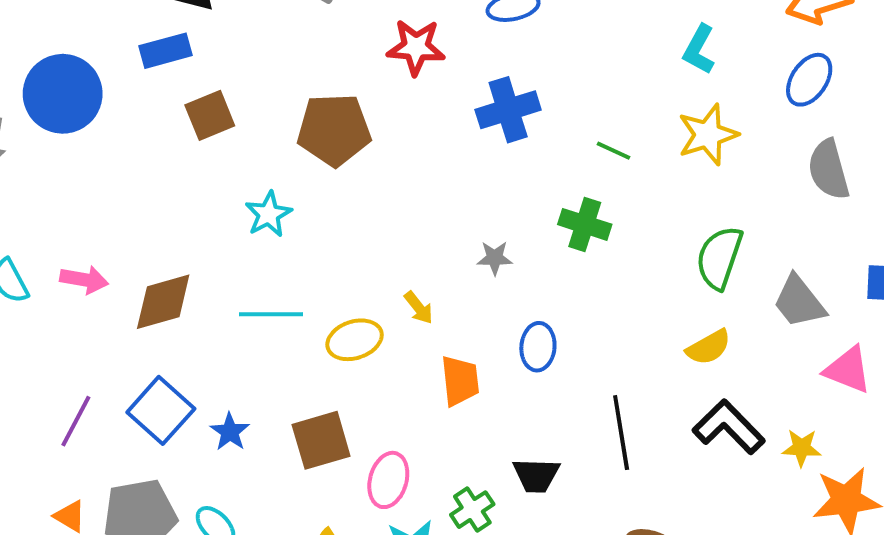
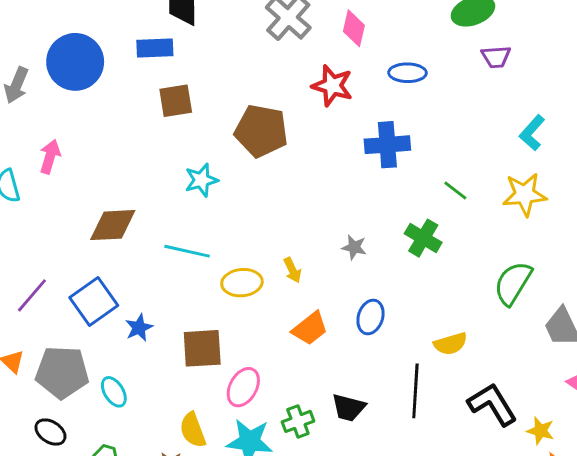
pink arrow: (84, 280) -> (50, 157), moved, turned -96
yellow semicircle: (709, 347) -> (451, 344), moved
orange trapezoid: (460, 381) -> (310, 328), turned 45

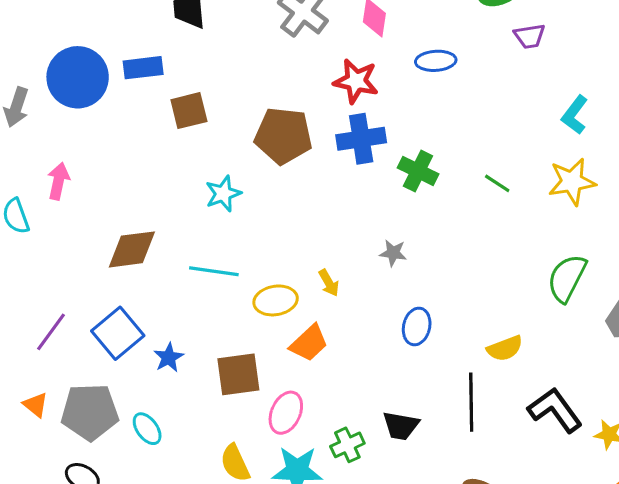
blue rectangle: (155, 48) -> (143, 68), moved
blue cross: (387, 145) -> (361, 139), moved
green cross: (423, 238) -> (418, 171), moved
orange trapezoid: (310, 328) -> (309, 343), moved

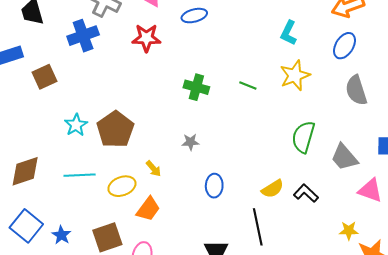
brown pentagon: (283, 136) -> (115, 129), moved, turned -30
blue cross: (361, 139) -> (83, 36), moved
black L-shape: (555, 410) -> (306, 193), moved, size x0.7

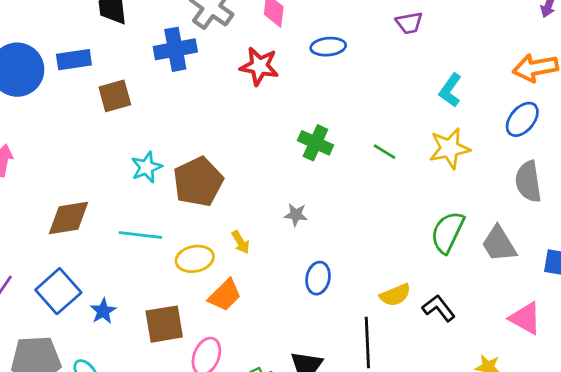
gray trapezoid: (344, 157) -> (499, 244), moved

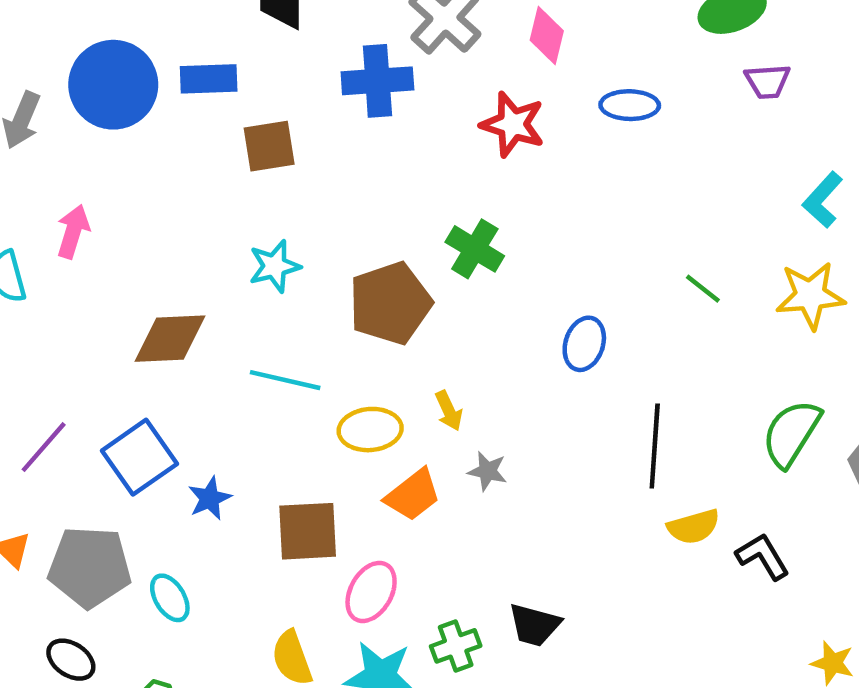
green cross: (315, 143) -> (475, 249), moved
cyan star: (147, 167) -> (275, 266), moved
gray star: (296, 215) -> (487, 471), moved
blue ellipse: (318, 278) -> (584, 344), moved
black line: (367, 343) -> (655, 446), moved

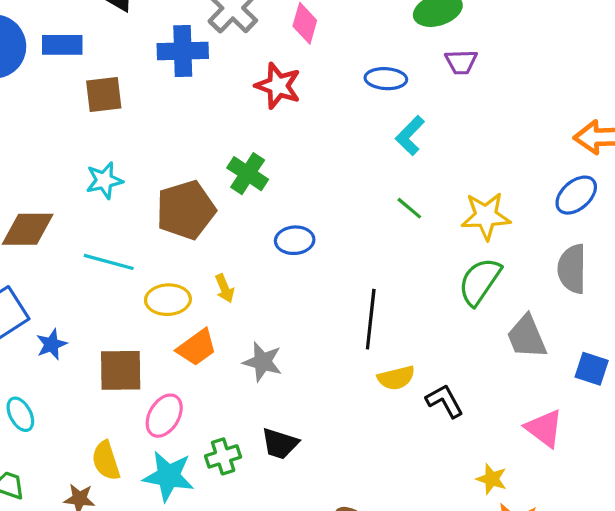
blue ellipse: (630, 105) -> (386, 79), moved
cyan L-shape: (823, 200) -> (410, 136), moved
blue ellipse: (584, 344) -> (295, 240), moved, turned 66
green semicircle: (791, 433) -> (480, 281), moved
gray star: (487, 471) -> (263, 362), moved, size x1.4

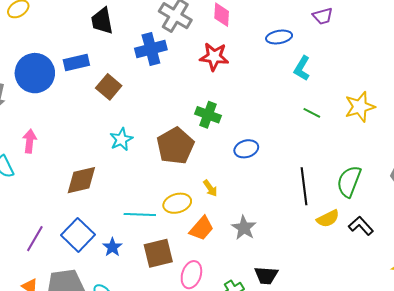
brown square: (104, 95) -> (109, 87), turned -30
cyan line: (109, 262) -> (140, 214), moved
green semicircle: (480, 281) -> (349, 181), moved
gray star: (263, 362) -> (244, 228), turned 30

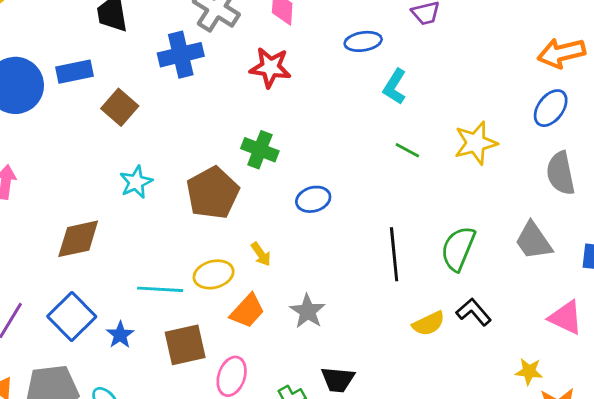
yellow semicircle: (328, 219) -> (429, 323), moved

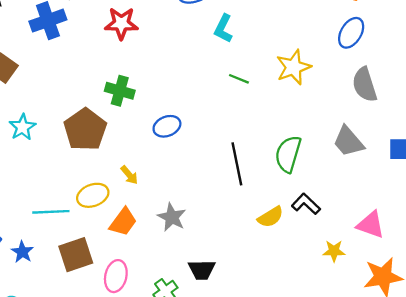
pink triangle: (566, 317) -> (371, 225), moved
yellow star: (529, 371) -> (334, 251), moved

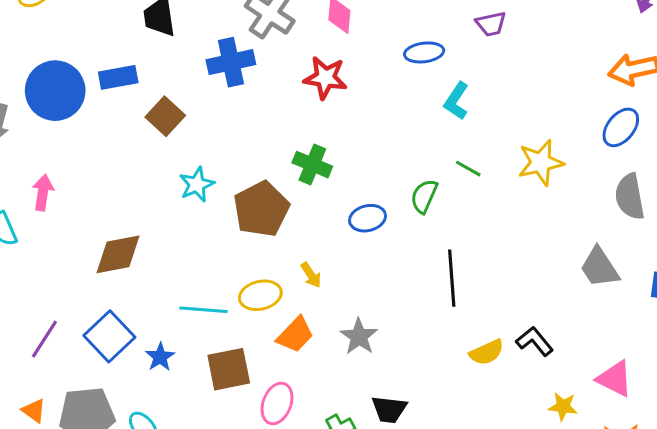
cyan star: (22, 127) -> (197, 184), moved
green semicircle: (288, 154) -> (424, 196), moved, size x0.7

